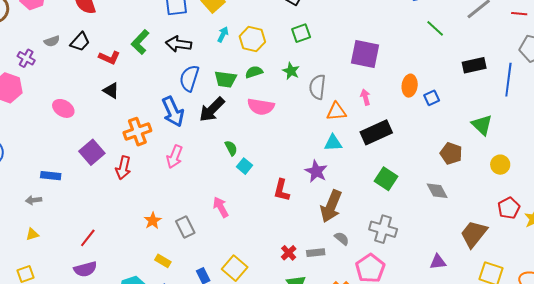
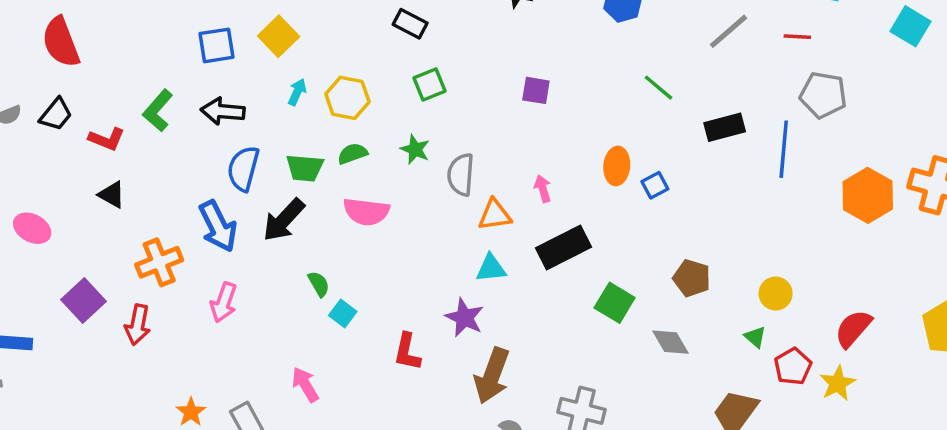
green line: (435, 28) -> (658, 88), moved
purple square: (365, 54) -> (536, 90), moved, size x0.6
green triangle: (482, 125) -> (755, 337), moved, size x0.6
green square: (386, 179) -> (615, 303), moved

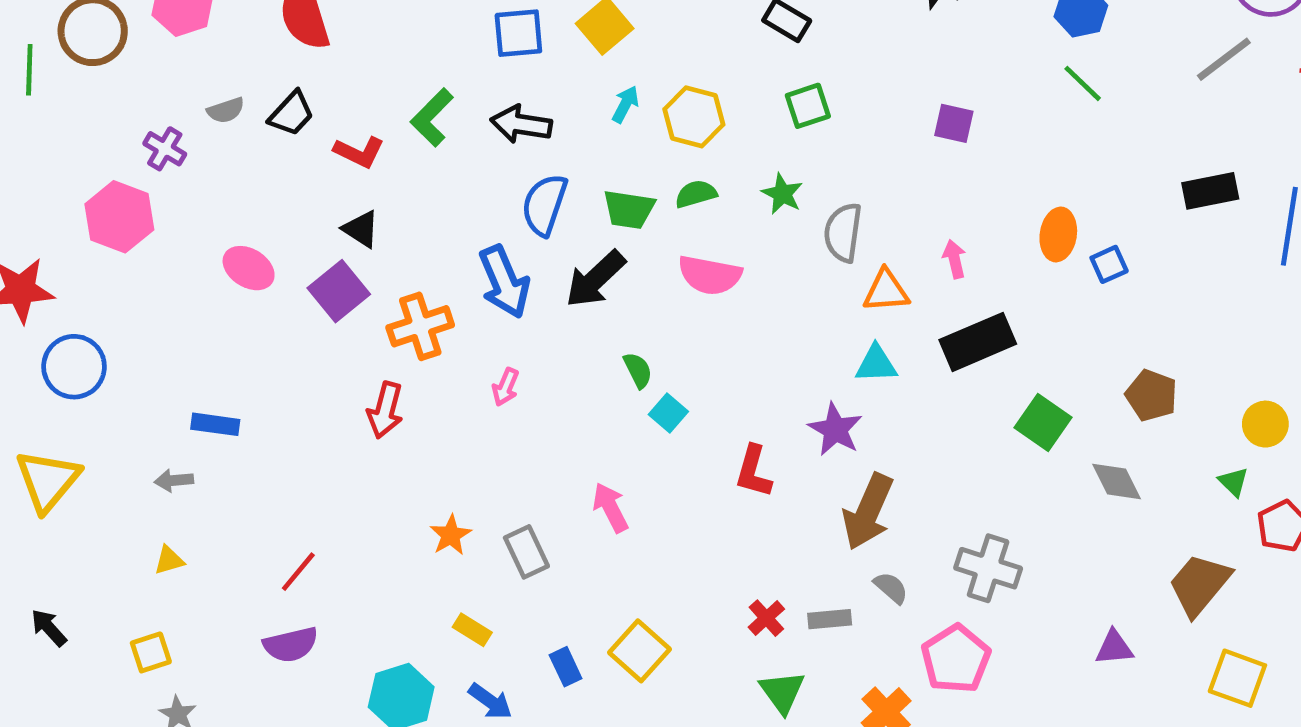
green line: (658, 88) -> (1083, 83), moved
purple square: (84, 300) -> (339, 291), moved
pink arrow: (224, 302) -> (505, 387), size x0.7

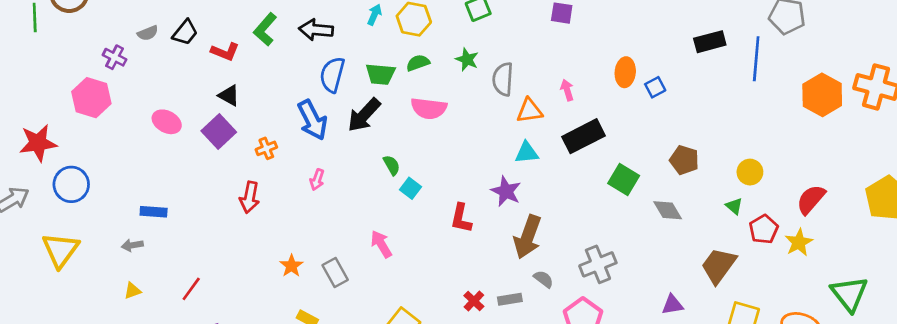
orange cross: (420, 326) -> (266, 148), size x0.6
gray cross: (988, 568) -> (598, 264), turned -36
red line: (298, 572) -> (191, 289), moved

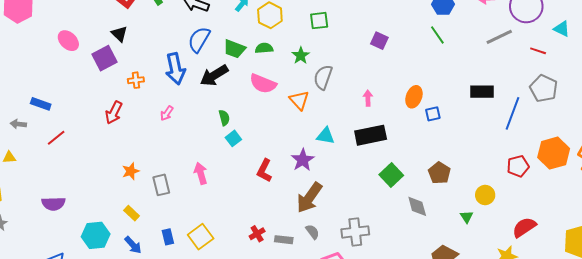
orange triangle: (530, 111) -> (299, 100), moved, turned 40
red pentagon: (764, 229) -> (518, 166), moved
red line: (191, 289) -> (56, 138), moved

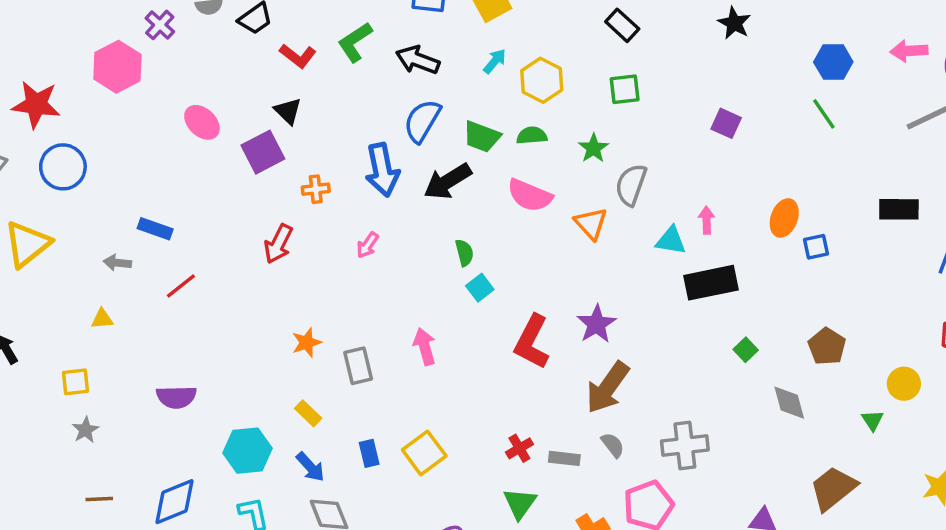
cyan triangle: (326, 136) -> (671, 241), moved
red L-shape: (264, 171) -> (532, 342), size x1.4
green square: (391, 175) -> (746, 350), size x0.6

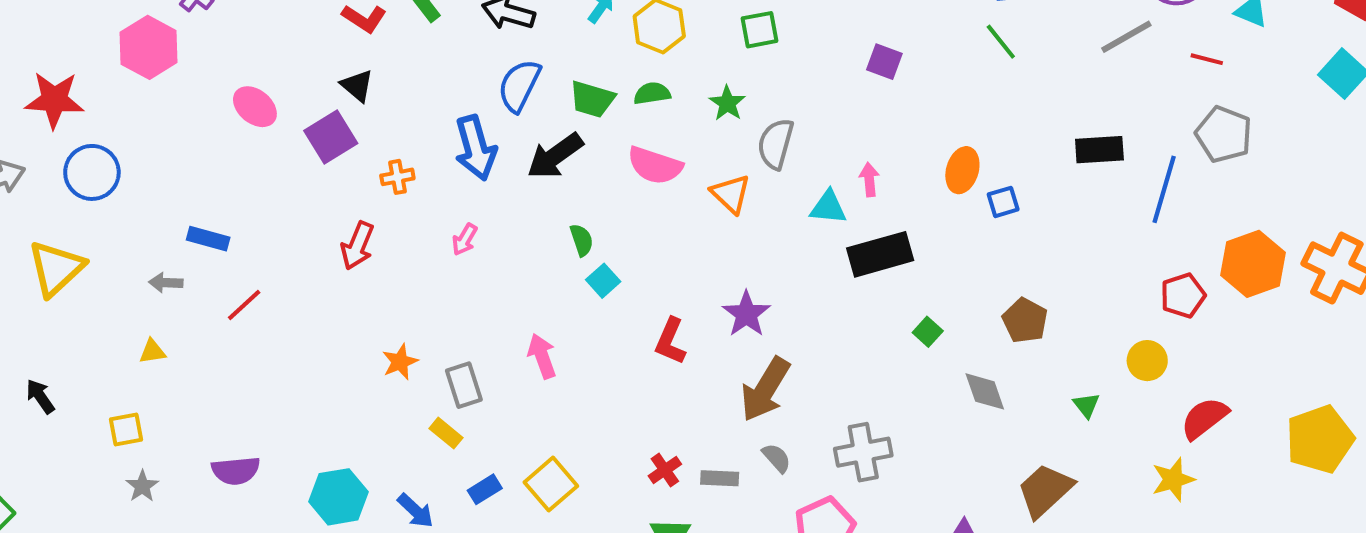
red L-shape: (532, 342) -> (670, 341), size x0.7
yellow circle: (904, 384) -> (1147, 361), moved
purple semicircle: (176, 397) -> (236, 471), moved
yellow rectangle: (308, 413) -> (446, 433), moved
blue rectangle: (369, 453) -> (485, 489), turned 76

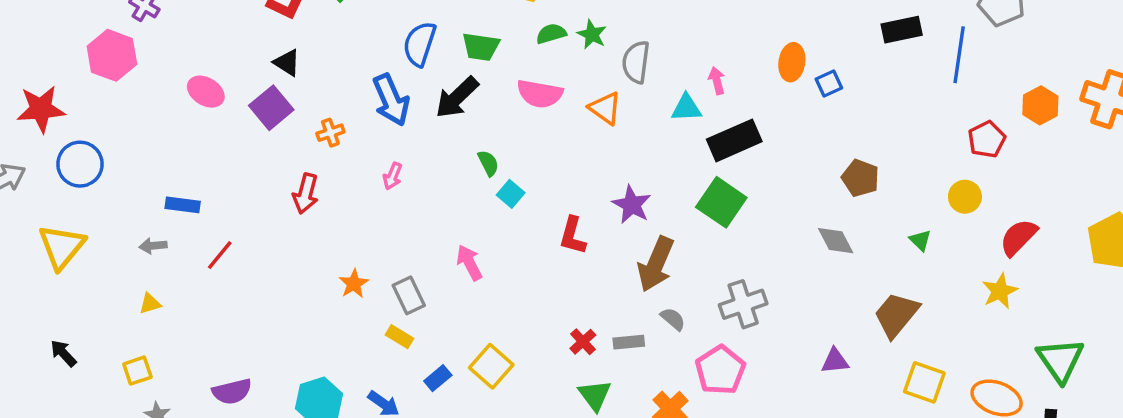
green semicircle: (652, 93) -> (551, 34), moved
orange hexagon: (1253, 264) -> (1040, 105), size x0.7
green square: (928, 332) -> (721, 202), moved, size x2.0

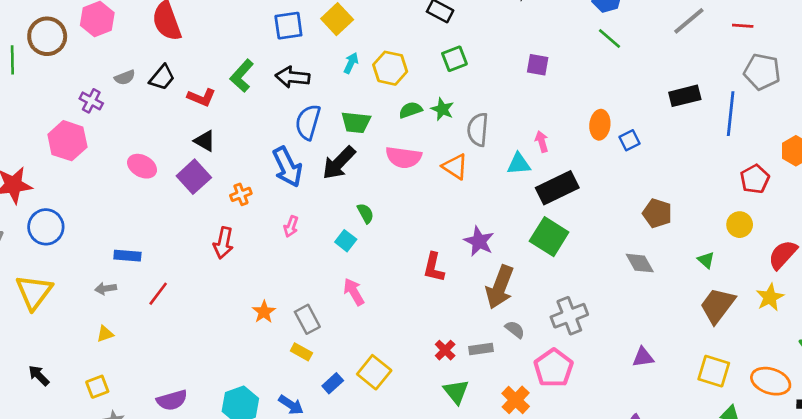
cyan square: (511, 194) -> (346, 241), moved
brown trapezoid: (896, 315) -> (717, 305), moved

